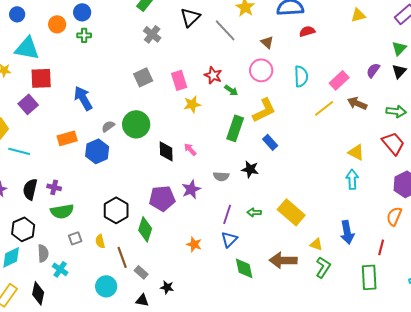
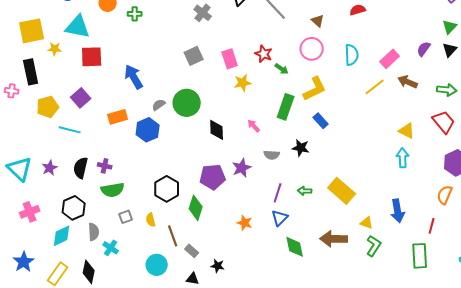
purple square: (28, 104) -> (81, 98), moved
pink arrow: (190, 149) -> (254, 126), moved

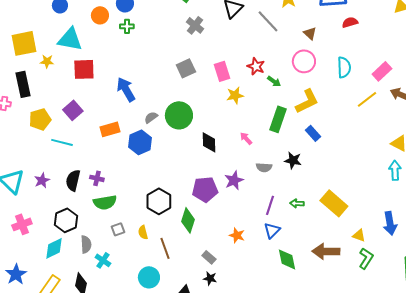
gray rectangle: (192, 251) -> (209, 257), moved

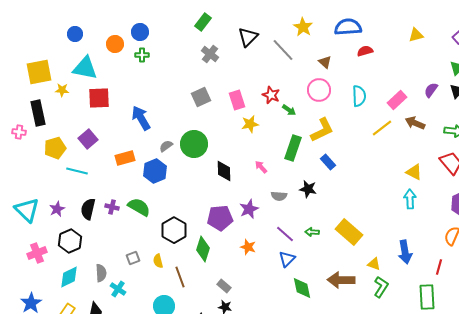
green semicircle: (105, 202) -> (139, 207), moved, turned -140
purple line: (270, 205) -> (285, 234), turned -66
black hexagon: (66, 220) -> (70, 241), moved
orange star: (237, 235) -> (248, 247), moved

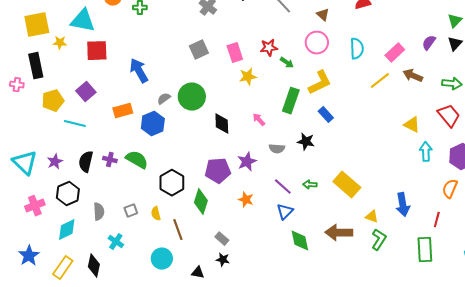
red star: (271, 95) -> (269, 48), turned -30
cyan arrow: (410, 199) -> (426, 152), moved
gray semicircle: (101, 273) -> (99, 212), moved

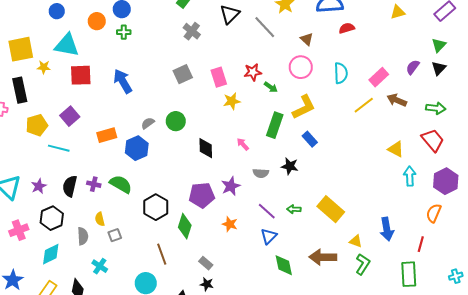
blue arrow: (139, 71) -> (123, 81), moved
green circle: (192, 97) -> (176, 121), size x0.7
yellow semicircle: (156, 214) -> (100, 219), moved

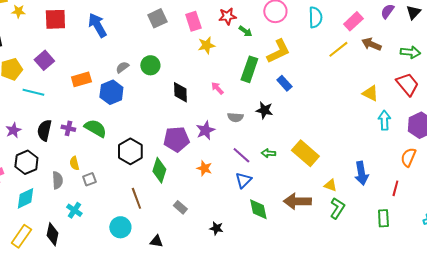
green rectangle: (409, 274) -> (383, 218), size x0.7
black star: (207, 284) -> (216, 228), moved

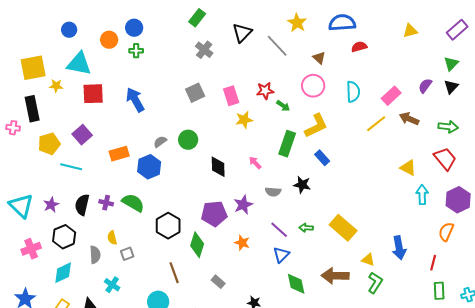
green rectangle: (383, 218) -> (439, 291), moved

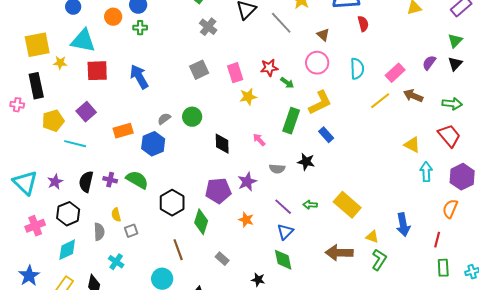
red semicircle: (359, 47) -> (363, 24), turned 91
green diamond: (296, 284) -> (283, 260), moved

